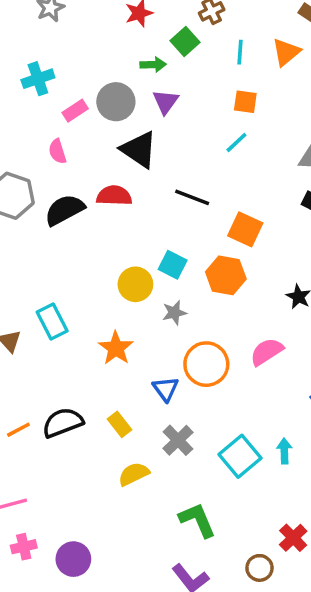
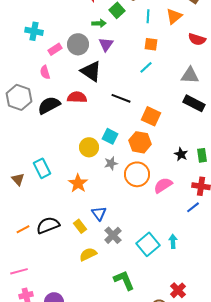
cyan cross: (38, 79) -> (34, 31), turned 30
orange circle: (206, 364) -> (137, 174), moved
blue triangle: (166, 389) -> (99, 213), moved

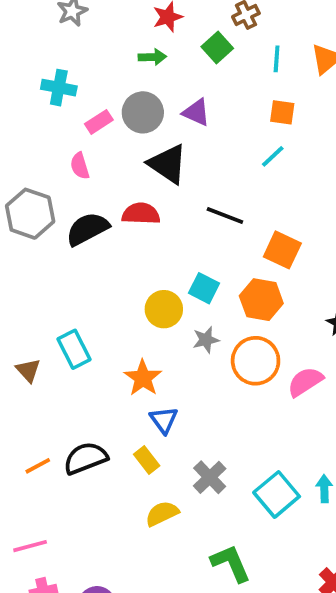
green arrow: (99, 23) -> (152, 57), moved
purple triangle: (106, 44) -> (196, 112), turned -42
blue triangle: (99, 213) -> (164, 420), moved

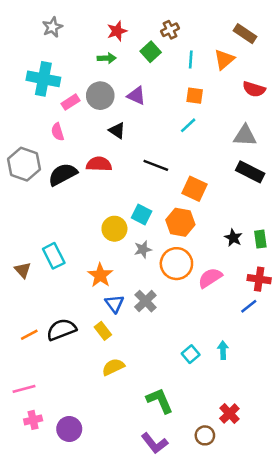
cyan cross: (59, 88) -> (43, 79), size x1.4
black triangle: (168, 164) -> (117, 131), size x0.6
gray cross: (210, 477) -> (145, 301), moved
cyan square: (277, 494) -> (191, 354), size x0.6

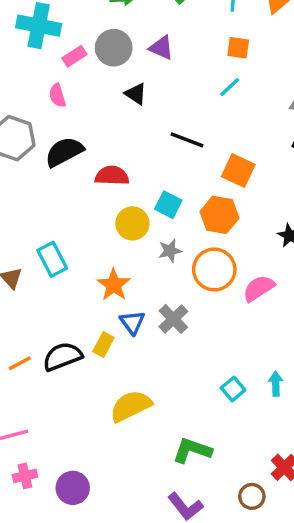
red semicircle: (99, 164) -> (112, 176), moved
yellow rectangle: (103, 331) -> (103, 345), moved, turned 66
yellow semicircle: (113, 367) -> (131, 406), size x1.4
green L-shape: (160, 401) -> (192, 450), turned -48

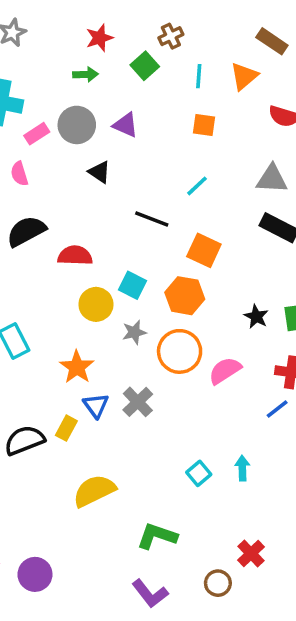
cyan line: (230, 87) -> (197, 186), moved

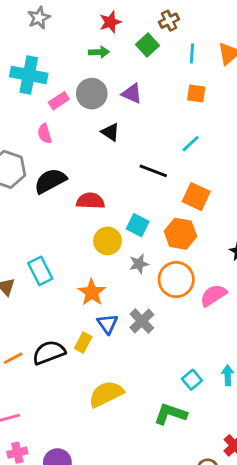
green L-shape: (157, 536) -> (170, 414), moved

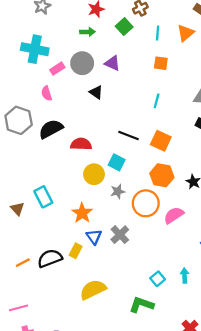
cyan line: (190, 144) -> (157, 101), turned -32
black line: (153, 171) -> (128, 135), moved
orange hexagon: (180, 234) -> (162, 175), moved

